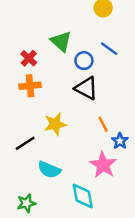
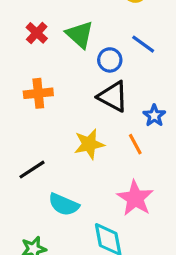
red cross: (29, 58) -> (37, 33), moved
yellow star: (55, 124) -> (89, 144), moved
blue star: (120, 141) -> (154, 116), moved

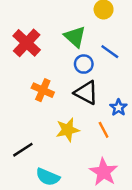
red cross: (37, 33) -> (27, 43), size x1.6
green triangle: (80, 35) -> (75, 37), moved
orange cross: (38, 93) -> (43, 90), moved, turned 30

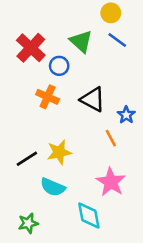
blue line: (110, 52) -> (117, 40), moved
blue circle: (84, 64) -> (59, 66), moved
yellow star: (68, 130) -> (59, 152), moved

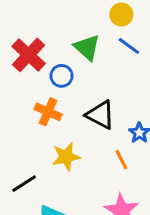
yellow star: (59, 152) -> (66, 157), moved

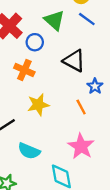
black triangle: (100, 115) -> (74, 61), moved

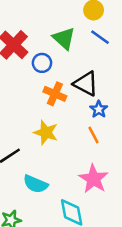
orange cross: (24, 70) -> (55, 94), moved
blue star: (95, 86) -> (99, 109), moved
yellow star: (38, 105) -> (46, 132), turned 30

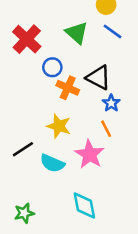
blue circle: (42, 63) -> (52, 67), moved
pink star: (94, 179) -> (89, 154), moved
cyan semicircle: (36, 184) -> (52, 163), moved

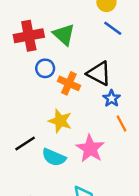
green triangle: (77, 33) -> (64, 35), moved
red cross: (27, 39) -> (29, 36), turned 36
blue circle: (52, 67) -> (45, 68), moved
orange line: (106, 129) -> (121, 123), moved

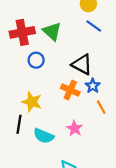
orange cross: (69, 83) -> (70, 90), moved
yellow star: (60, 121) -> (32, 102), moved
black line: (25, 143) -> (19, 124), turned -48
pink star: (90, 148) -> (75, 128), size x0.7

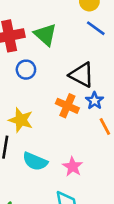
pink star: (75, 128) -> (73, 167), moved

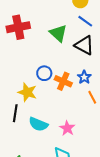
green triangle: (45, 35) -> (58, 33), moved
blue circle: (26, 70) -> (44, 73), moved
black triangle: (82, 75) -> (84, 45), moved

